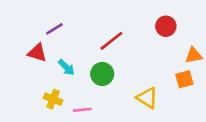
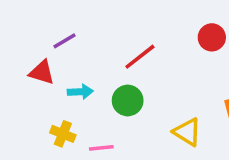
cyan arrow: (66, 67) -> (80, 92), turned -48

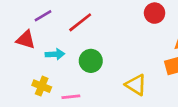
red line: (140, 57) -> (80, 22), moved

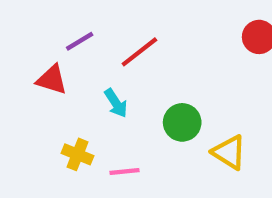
cyan arrow: (55, 54) -> (116, 103), moved, turned 60
green circle: (91, 61) -> (182, 122), moved

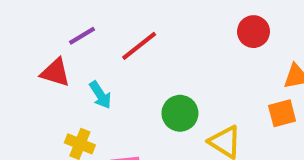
cyan arrow: (116, 103) -> (100, 95), moved

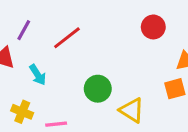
purple line: (82, 36) -> (24, 30), turned -30

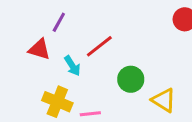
red line: (67, 38) -> (99, 46), moved
yellow cross: (22, 112) -> (57, 102), size x1.4

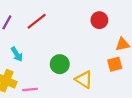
red line: (99, 46) -> (37, 21), moved

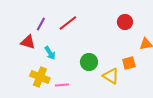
orange square: (115, 64) -> (129, 63), moved

